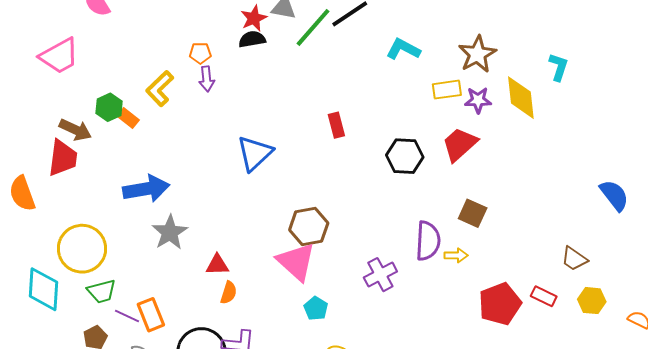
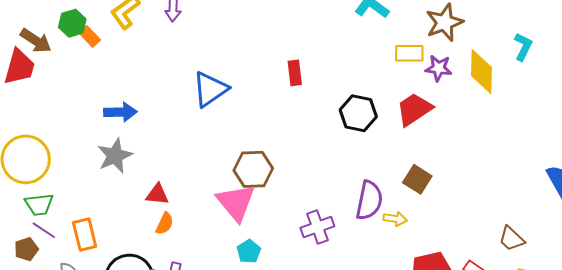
blue arrow: (146, 189) -> (120, 112), moved, size x0.7
purple line: (127, 316) -> (44, 230), moved

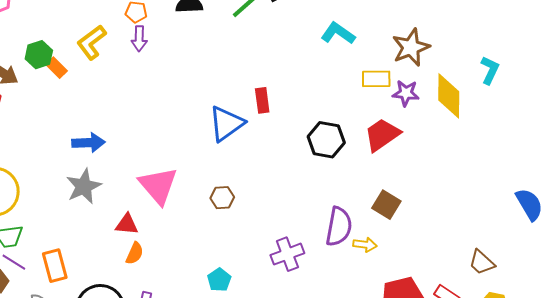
blue triangle: (210, 89) -> (226, 124), moved
brown hexagon: (253, 169) -> (222, 198), size x0.6
pink triangle: (236, 202) -> (158, 186), moved

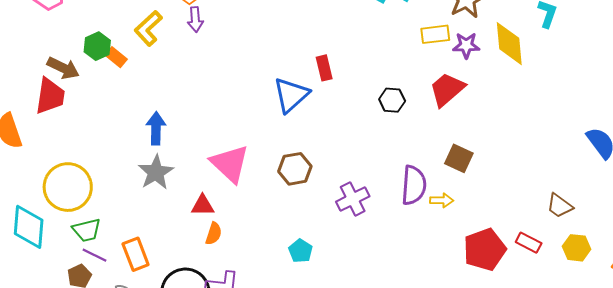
black hexagon: (326, 140) -> (392, 100), size x0.7
blue arrow: (88, 143) -> (156, 128), turned -80
brown hexagon: (222, 198) -> (295, 169), size x1.4
purple cross: (287, 254) -> (353, 199), moved

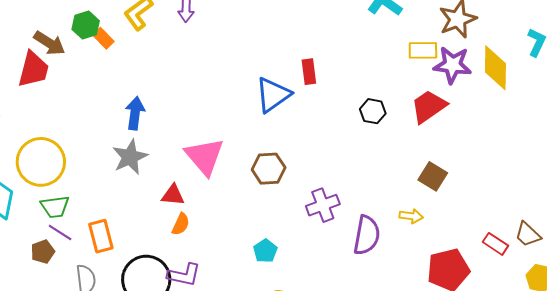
purple star: (466, 45) -> (453, 65), size x1.4
purple semicircle: (414, 185) -> (367, 235), moved
red rectangle: (529, 243) -> (496, 244), moved

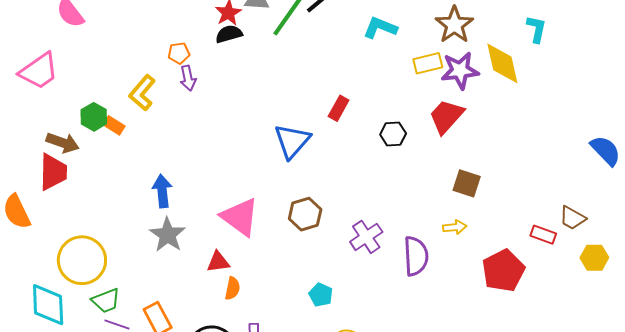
red rectangle: (309, 72) -> (339, 108), moved, turned 50

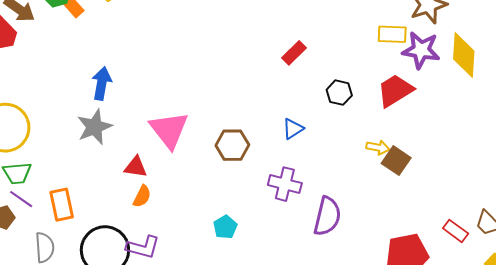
blue triangle: (292, 141) -> (293, 129), moved, size x0.6
yellow arrow: (455, 227) -> (378, 147), moved
purple cross: (366, 237) -> (285, 184), turned 32

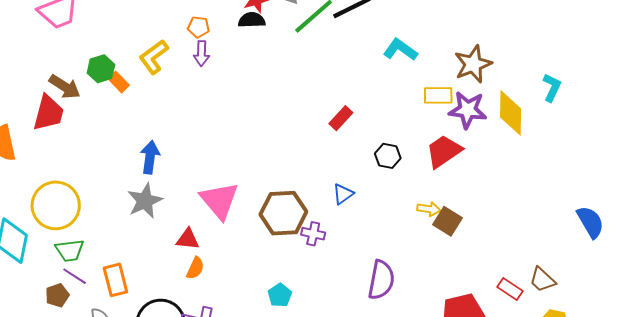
brown hexagon: (232, 145) -> (283, 213), size x1.4
purple cross: (285, 184) -> (313, 234), moved, size x0.7

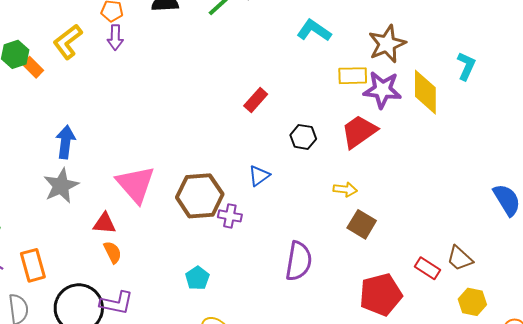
brown square: (448, 221) -> (362, 224), moved
orange semicircle: (195, 268) -> (113, 252), turned -50

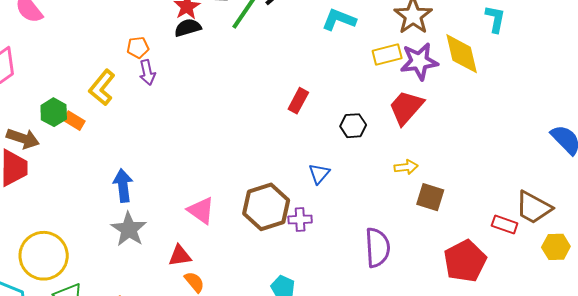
pink triangle: (136, 184) -> (201, 211), size x0.7
brown trapezoid: (460, 258) -> (534, 208), size x1.4

